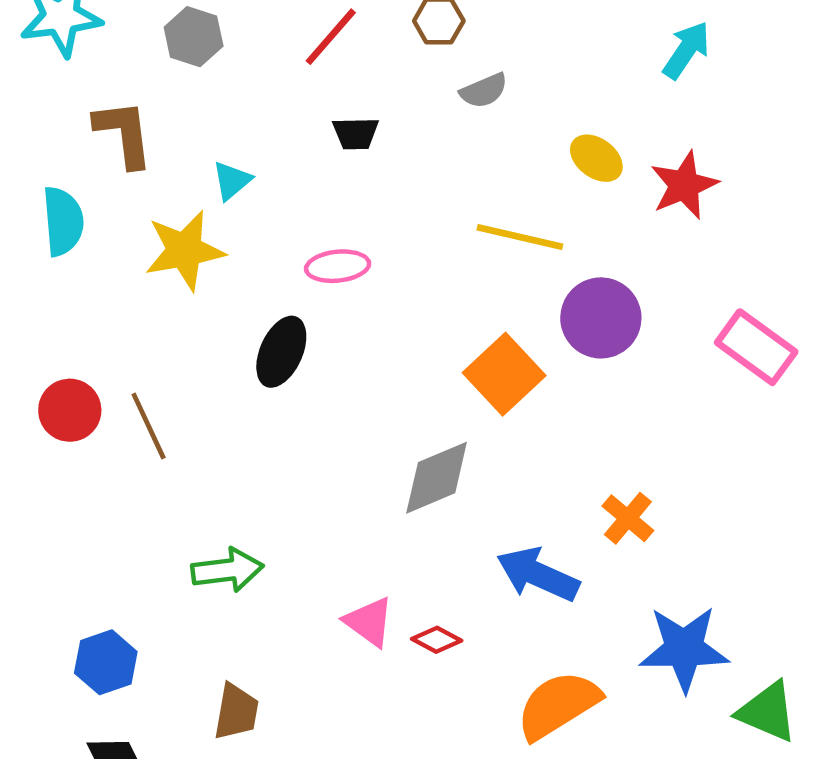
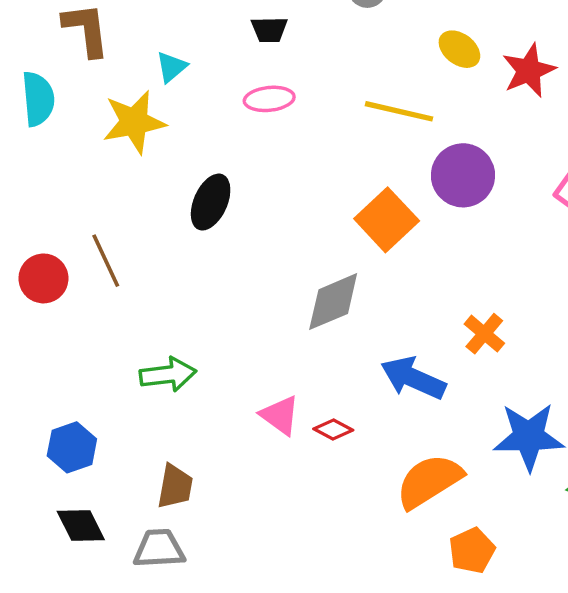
pink ellipse: (338, 266) -> (269, 99), moved
red circle: (70, 410) -> (43, 278), moved

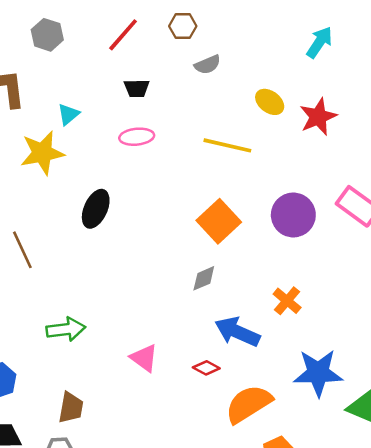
purple circle: (463, 175) -> (293, 215), moved
gray diamond: (333, 302) -> (204, 278), moved, size x0.6
red diamond: (333, 430) -> (206, 368), moved

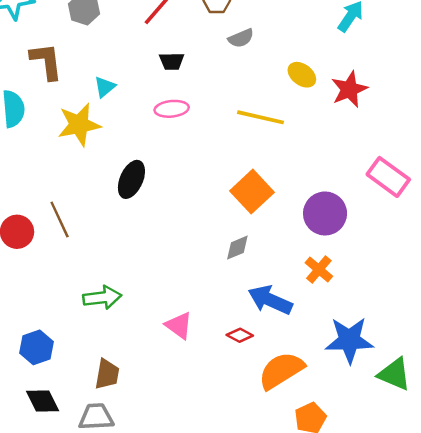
purple circle: (293, 215) -> (325, 213), moved

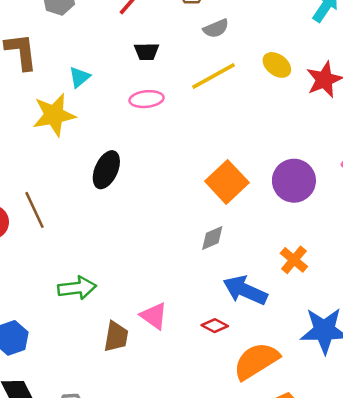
yellow line: (260, 117) -> (214, 76), moved, turned -42
purple circle: (325, 213) -> (294, 181), moved
brown trapezoid: (107, 374) -> (116, 337), moved

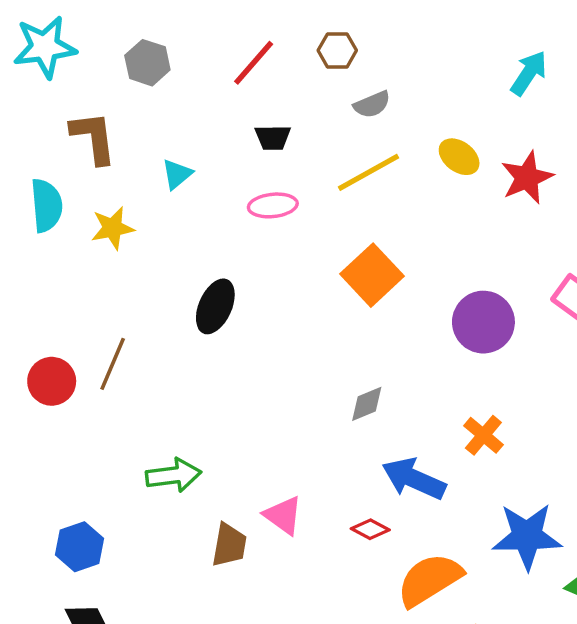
yellow star: (54, 115) -> (113, 228), moved, size x0.7
orange square: (227, 182) -> (372, 275), moved
brown line: (34, 210) -> (113, 364), turned 48

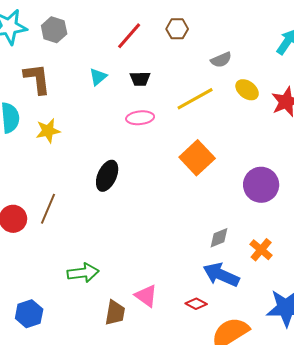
gray hexagon: (147, 63) -> (54, 30), moved
gray semicircle: (372, 104) -> (221, 60), moved
cyan triangle: (177, 174) -> (98, 77), moved
gray diamond: (367, 404) -> (219, 238), moved

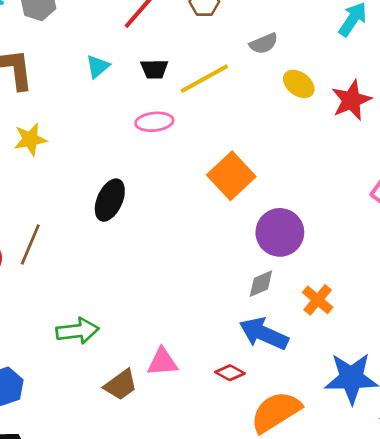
yellow line: (195, 99) -> (204, 79), moved
purple circle: (261, 185) -> (280, 232), moved
pink triangle: (146, 296) -> (162, 362), turned -40
brown trapezoid: (115, 313) -> (121, 385), turned 44

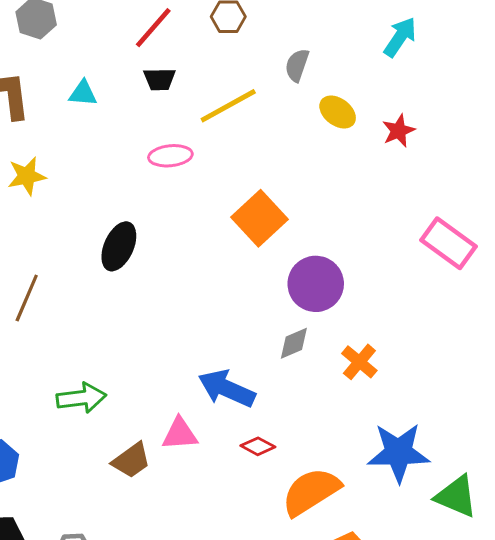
gray semicircle: (264, 43) -> (297, 65), turned 132
cyan triangle: (98, 66) -> (83, 93), moved, turned 45
black trapezoid: (154, 69) -> (159, 79), moved
red star: (351, 100) -> (399, 131), size x0.7
blue arrow: (264, 334) -> (227, 389), moved

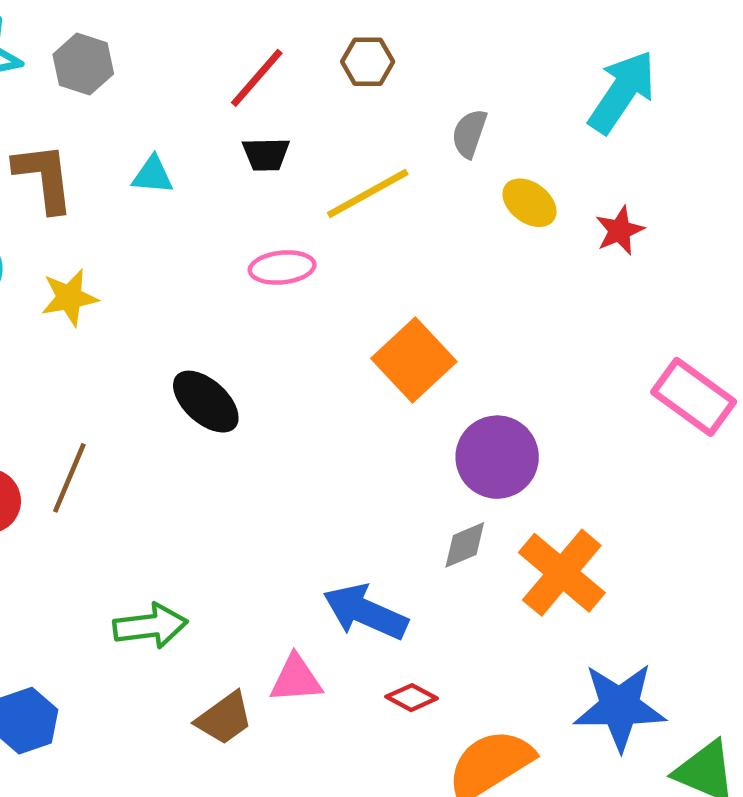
cyan arrow: (400, 37) -> (622, 92), size x1.4
black ellipse: (119, 246) -> (206, 402), turned -72
orange cross: (359, 362) -> (562, 573), size x1.6

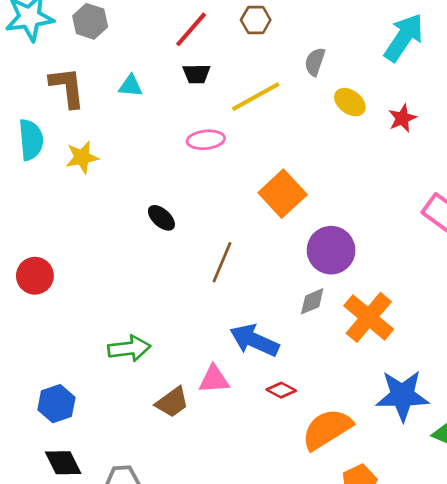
black ellipse: (206, 402) -> (161, 218), size x0.7
brown line: (69, 478) -> (222, 262), moved

